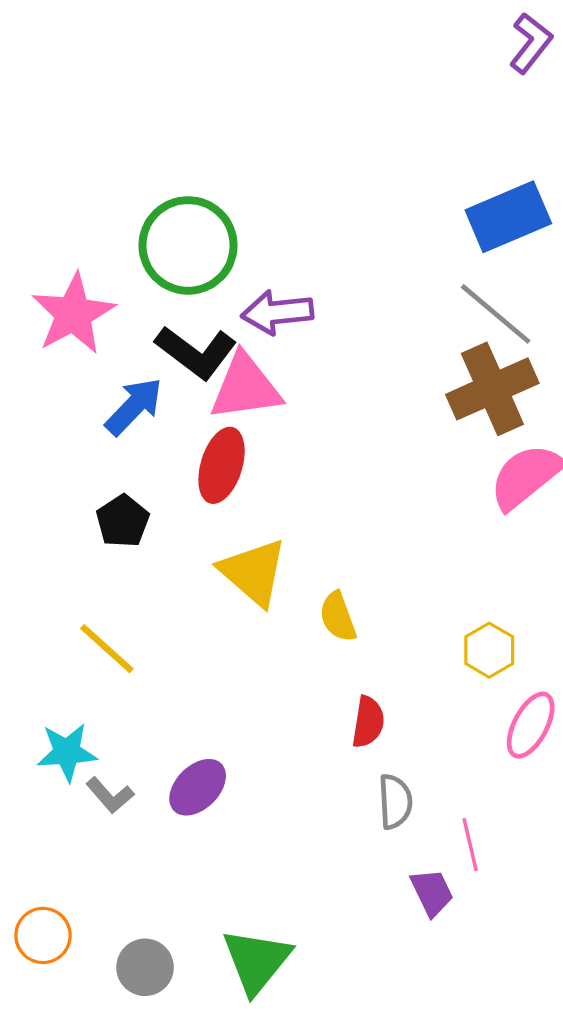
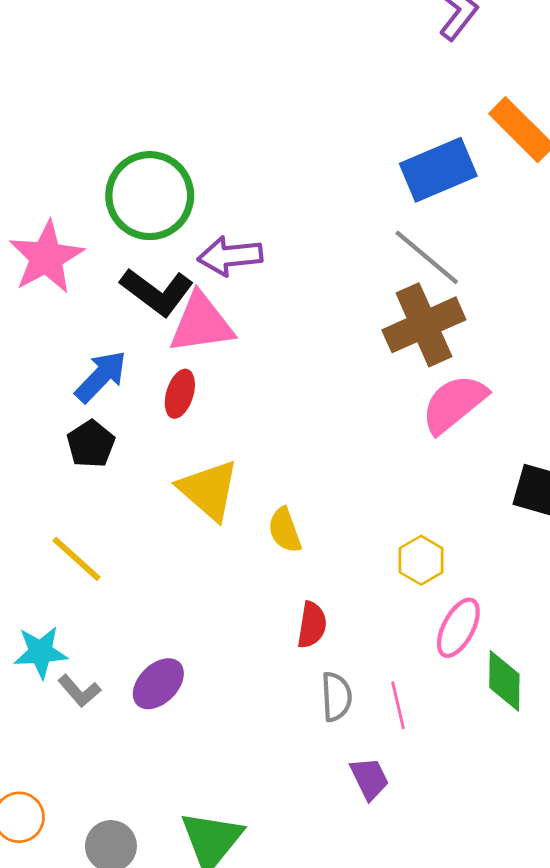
blue arrow: (134, 406) -> (101, 377), moved
red ellipse: (222, 465) -> (180, 394), size x0.7
pink line: (470, 845) -> (398, 705), moved

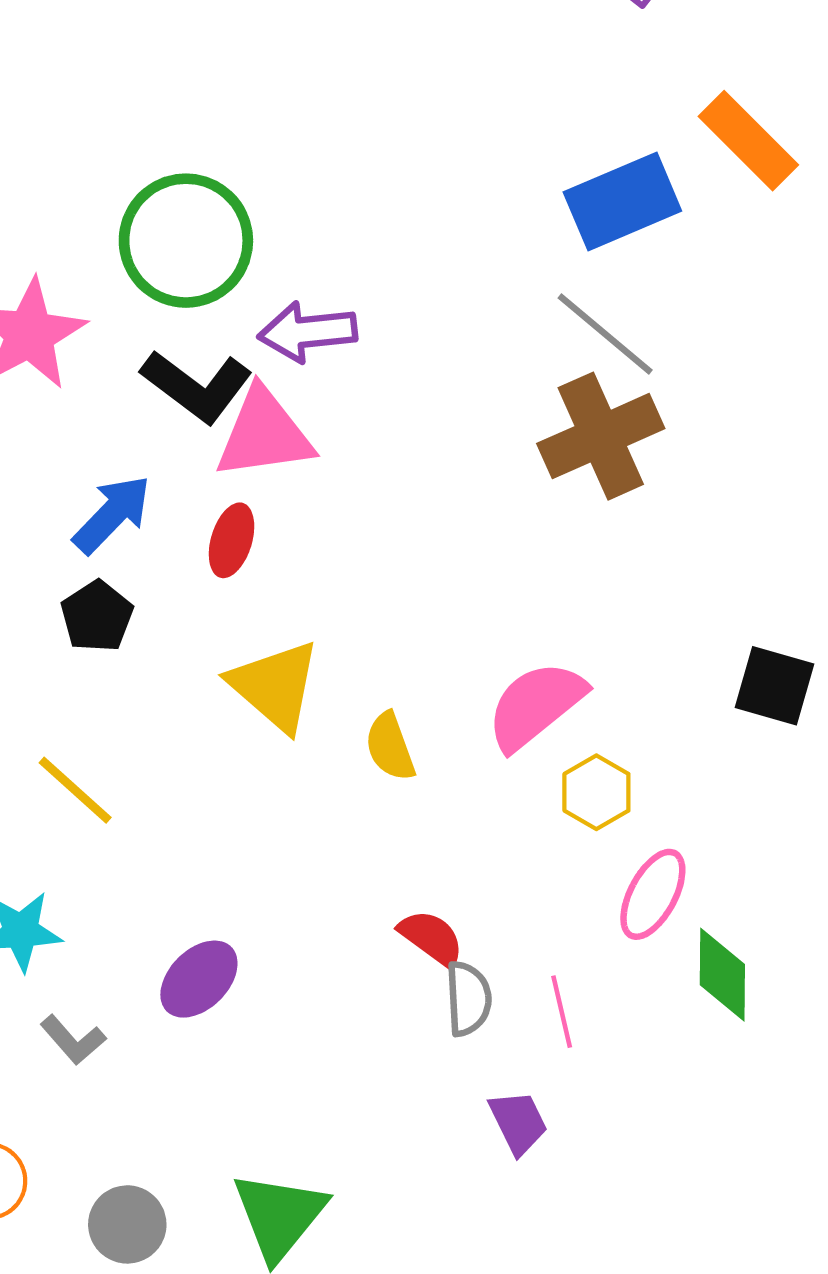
pink semicircle: (454, 404) -> (536, 705), moved
red semicircle: (312, 625) -> (431, 938), moved, turned -63
gray L-shape: (79, 691) -> (73, 1040), moved

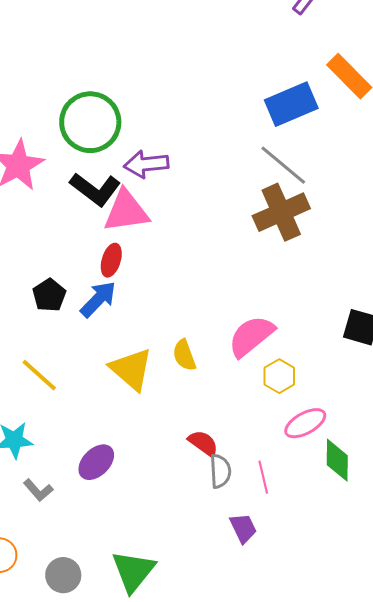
blue arrow: (112, 514) -> (98, 299), moved
yellow triangle: (275, 686) -> (131, 369), moved
pink ellipse: (653, 894) -> (305, 423), turned 33

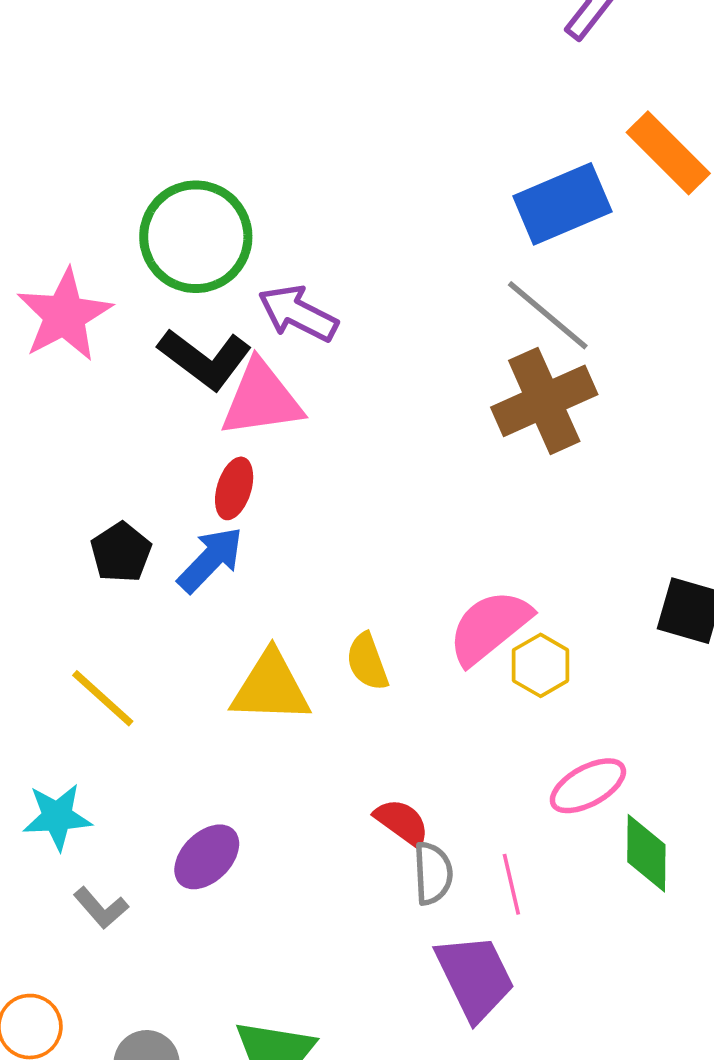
purple arrow: (146, 164) -> (298, 313), turned 33
yellow triangle: (131, 369) -> (271, 687), turned -39
yellow hexagon: (279, 376) -> (541, 665), moved
purple trapezoid: (243, 528) -> (475, 977), size x1.6

